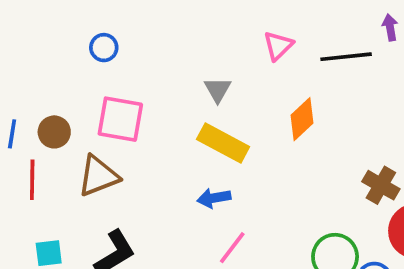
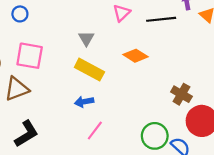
orange diamond: (302, 119) -> (135, 56), turned 75

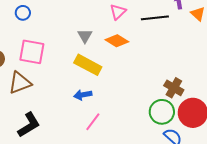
orange diamond: (135, 56) -> (117, 41), moved
green circle: (155, 136) -> (162, 112), moved

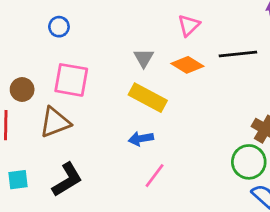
black line: (155, 18) -> (238, 54), moved

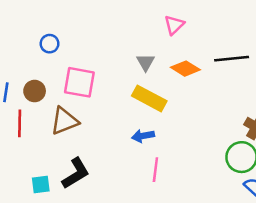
pink triangle: (189, 25) -> (174, 25), moved
blue circle: (59, 27) -> (50, 44), moved
pink line: (155, 176) -> (155, 170), turned -30
cyan square: (18, 180) -> (41, 184), moved

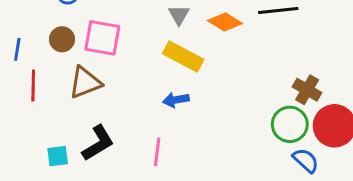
brown circle: (35, 91) -> (62, 39), moved
pink line: (155, 170) -> (157, 152), moved

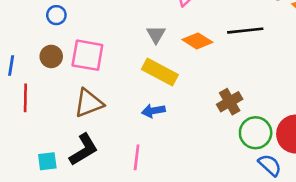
brown triangle: (85, 83) -> (89, 103), moved
brown cross: (307, 90) -> (230, 102), moved, turned 30

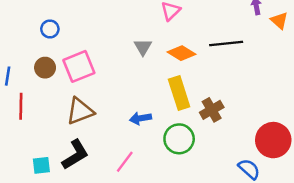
pink square: (87, 55) -> (79, 66), turned -32
yellow rectangle: (160, 72) -> (179, 93), moved, turned 44
green circle: (256, 133) -> (179, 139), moved
pink line: (137, 157) -> (125, 162), turned 30

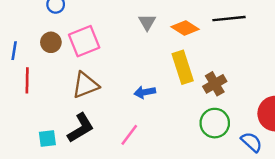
green circle: (179, 139) -> (215, 123), moved

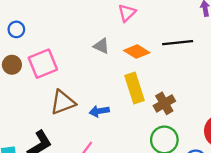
gray triangle: (147, 22) -> (101, 46), turned -35
brown triangle: (85, 85) -> (63, 102), moved

